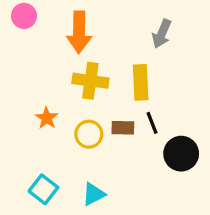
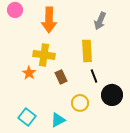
yellow cross: (90, 81) -> (44, 55), moved
brown rectangle: (123, 128) -> (61, 77), moved, turned 64
yellow circle: (89, 134) -> (80, 103), moved

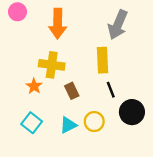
gray arrow: (100, 21) -> (118, 25), size x1.4
cyan square: (27, 117) -> (32, 123), moved
cyan triangle: (58, 120) -> (68, 125), moved

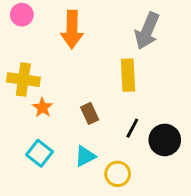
yellow cross: (52, 65) -> (23, 80), moved
black line: (111, 90) -> (132, 128), moved, turned 49
yellow circle: (94, 122) -> (118, 174), moved

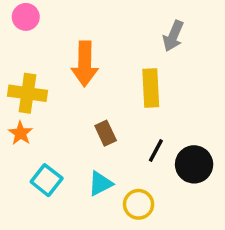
orange arrow: (72, 29) -> (85, 64), moved
gray arrow: (147, 31) -> (173, 36), size x0.7
orange star: (42, 108) -> (21, 133), moved

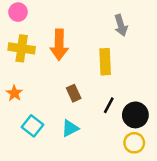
gray arrow: (173, 36) -> (121, 25), turned -40
yellow cross: (27, 93) -> (22, 48), moved
yellow circle: (139, 204) -> (134, 143), moved

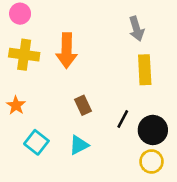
yellow rectangle: (105, 62) -> (145, 70), moved

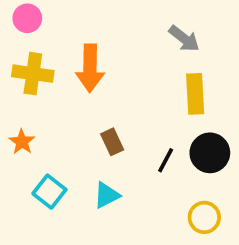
gray arrow: (136, 29) -> (184, 39), turned -35
black circle: (153, 130) -> (210, 153), moved

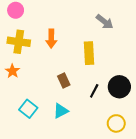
orange arrow: (90, 68) -> (51, 39), size x0.7
yellow rectangle: (195, 94) -> (89, 53), moved
orange star: (22, 142) -> (12, 71), moved

